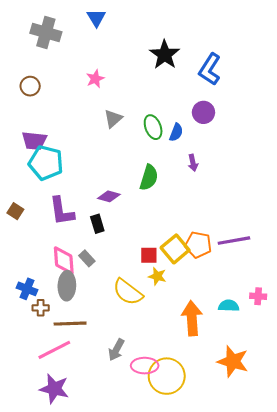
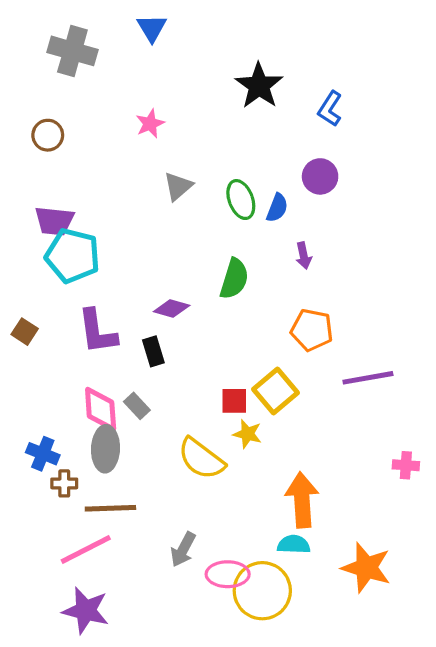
blue L-shape: (210, 69) -> (330, 109), size x0.7
orange pentagon: (198, 245) -> (312, 330), moved
cyan semicircle: (229, 306) -> (294, 544), moved

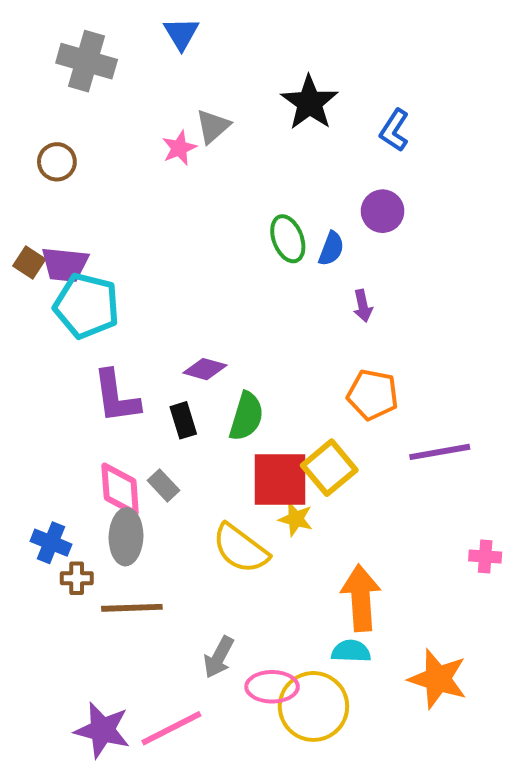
gray triangle: (178, 186) -> (213, 126), moved
green semicircle: (234, 279) -> (246, 416), moved
brown square: (25, 332) -> (29, 262), moved
red square: (234, 401) -> (280, 480), size x1.8
pink line: (86, 549) -> (171, 728), moved

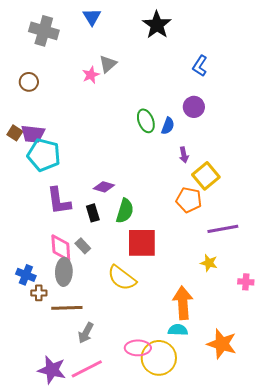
black star: (310, 103) -> (157, 25), moved
yellow square: (329, 468) -> (206, 176), moved
yellow star: (296, 519) -> (209, 263), moved
gray arrow: (219, 657) -> (86, 333), moved

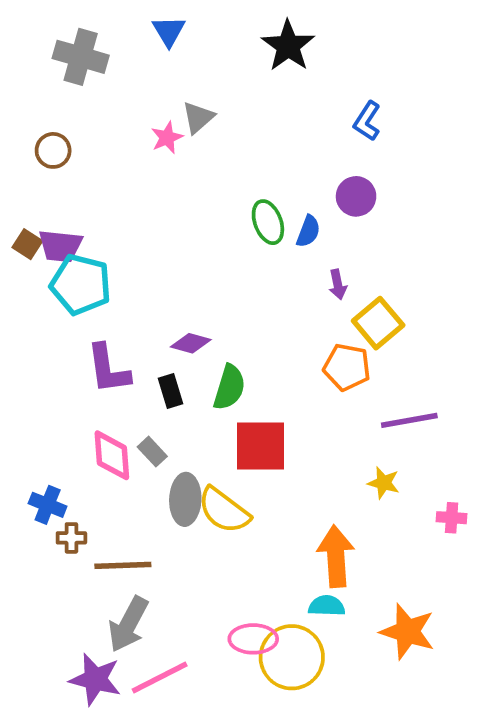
gray ellipse: (64, 272) -> (185, 499), moved
gray arrow: (86, 333) -> (128, 624), moved, size x1.4

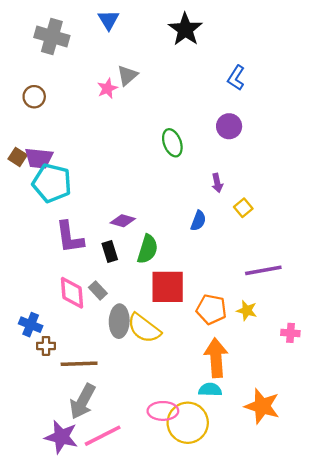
blue semicircle: (308, 231) -> (198, 221), moved
yellow square: (378, 323) -> (243, 208), size x0.6
orange pentagon: (347, 367) -> (211, 309), moved

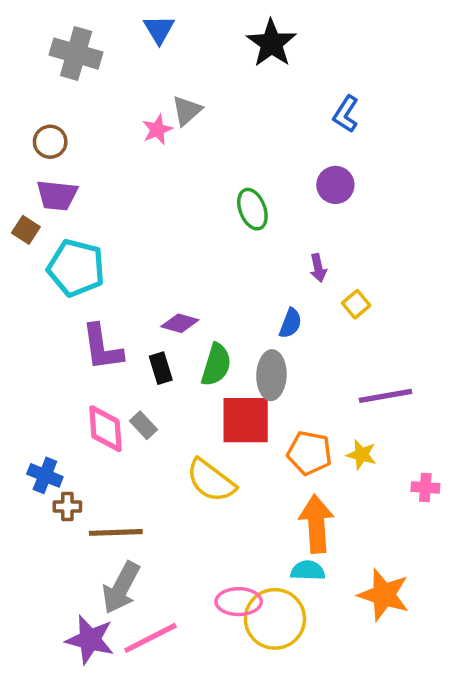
purple trapezoid: (39, 158) -> (57, 195), moved
gray ellipse: (119, 321) -> (271, 375), moved

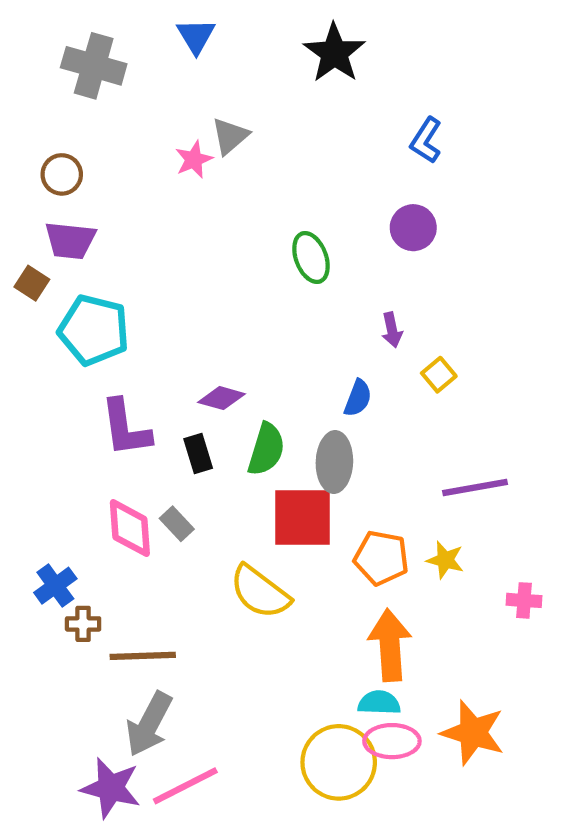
blue cross: (45, 475) -> (55, 586), turned 32
pink ellipse: (239, 602) -> (392, 741), moved

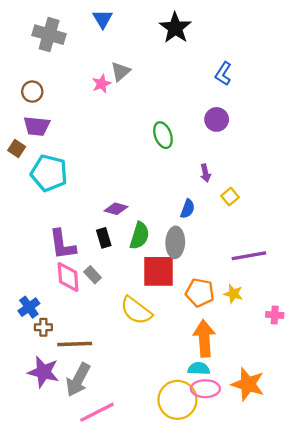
purple L-shape: (126, 428) -> (62, 245), moved
purple star: (111, 788) -> (43, 372), moved

